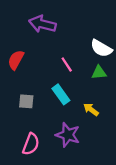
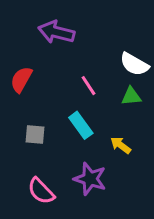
pink semicircle: (31, 144) -> (41, 191), turned 115

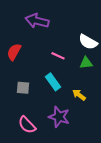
pink line: (88, 86) -> (58, 56), turned -32

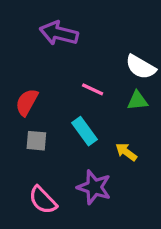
red semicircle: (14, 52) -> (27, 102), moved

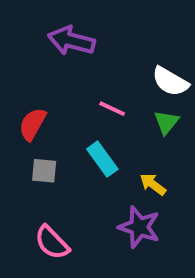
green triangle: (137, 101) -> (166, 122), turned -45
purple star: (94, 187) -> (139, 227), moved

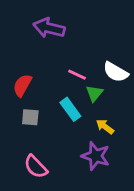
white semicircle: (170, 81) -> (116, 72), moved
green triangle: (166, 122) -> (94, 93), moved

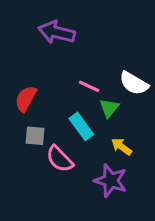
pink semicircle: (36, 167) -> (60, 159), moved

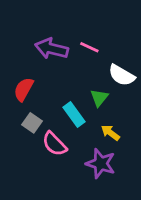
purple arrow: (57, 32) -> (52, 49), moved
pink line: (89, 86) -> (89, 47), moved
gray square: (35, 136) -> (32, 123), turned 30

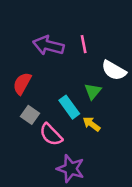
pink line: (89, 47) -> (84, 44), turned 54
yellow arrow: (110, 133) -> (92, 124), moved
purple star: (101, 164) -> (71, 169), moved

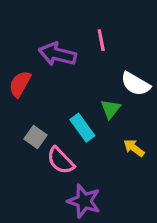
pink line: (84, 44) -> (101, 40), moved
red semicircle: (22, 83) -> (20, 84), moved
yellow arrow: (92, 124) -> (134, 148), moved

